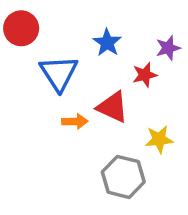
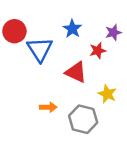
red circle: (21, 28) -> (14, 31), moved
orange arrow: (75, 121) -> (48, 107), moved
yellow star: (159, 139) -> (107, 94), turned 30

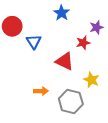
blue star: (72, 29) -> (62, 13), moved
blue triangle: (40, 49) -> (34, 42), size x0.7

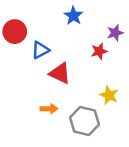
blue triangle: (34, 42) -> (40, 50), turned 35
red triangle: (65, 61) -> (60, 73), moved

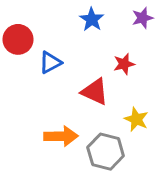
purple star: (115, 33) -> (142, 18), moved
red triangle: (60, 73) -> (95, 92), moved
orange arrow: (49, 109) -> (61, 136), size x1.5

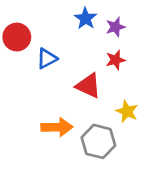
purple star: (142, 18) -> (116, 27), moved

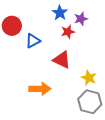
red star: (116, 60) -> (68, 32), moved
gray hexagon: (98, 141) -> (90, 102), moved

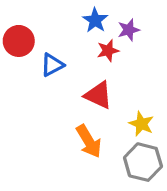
orange arrow: (40, 89) -> (89, 141), moved, turned 60

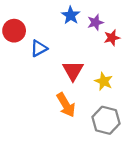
red star: (108, 51) -> (112, 38), moved
red triangle: (98, 95) -> (73, 71), turned 35
yellow star: (141, 124) -> (104, 81), moved

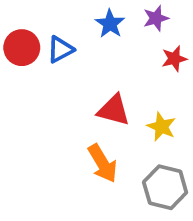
purple star: (95, 22) -> (156, 18), moved
blue triangle: (39, 48) -> (60, 49), moved
red triangle: (73, 71) -> (114, 110), turned -45

